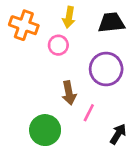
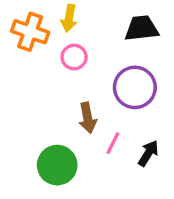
yellow arrow: (69, 17) -> (69, 18), moved
black arrow: (118, 134) -> (148, 153), moved

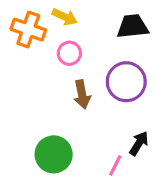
yellow arrow: (69, 18) -> (65, 17), turned -75
brown arrow: (88, 118) -> (82, 94), moved
pink line: (113, 143) -> (115, 165), moved

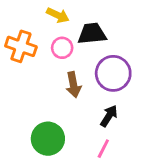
black trapezoid: (133, 26) -> (92, 34), moved
orange cross: (28, 30) -> (21, 46), moved
black arrow: (139, 143) -> (109, 116), moved

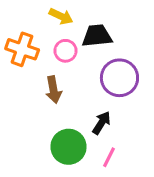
brown arrow: (73, 85) -> (54, 90), moved
black arrow: (109, 116) -> (101, 123), moved
green circle: (48, 139) -> (68, 147), moved

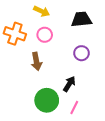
black trapezoid: (97, 36) -> (81, 19), moved
purple circle: (119, 78) -> (81, 53), size x0.6

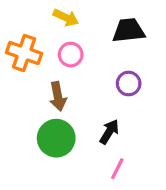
green circle: (47, 100) -> (56, 138), moved

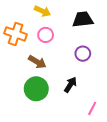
brown arrow: (58, 96) -> (37, 62), turned -48
pink line: (117, 169) -> (92, 108), moved

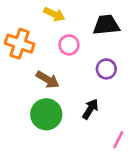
pink circle: (46, 35) -> (69, 45), moved

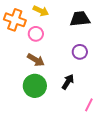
orange cross: (20, 44) -> (15, 20), moved
pink circle: (69, 45) -> (36, 34), moved

